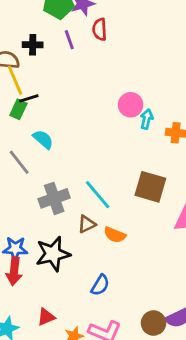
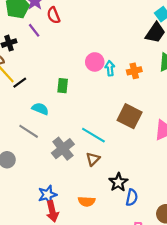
green rectangle: (18, 109) -> (63, 86), moved
brown square: (150, 187) -> (130, 116), turned 30
orange semicircle: (115, 235) -> (87, 201), moved
black star: (53, 254) -> (118, 182), moved, size x0.7
blue semicircle: (100, 285) -> (132, 197), moved

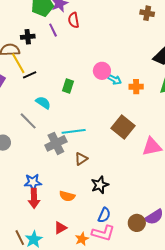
cyan arrow: (110, 68) -> (114, 79), turned 112
cyan line: (93, 135) -> (74, 131), moved, turned -50
blue semicircle: (132, 197) -> (104, 215), moved

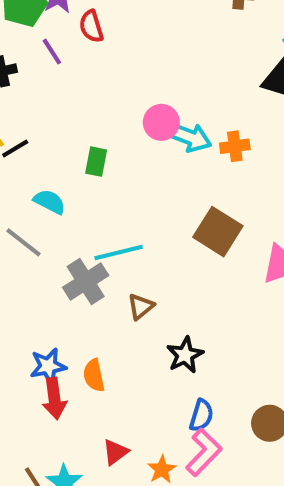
cyan arrow: (114, 79) -> (189, 137), size x1.5
orange semicircle: (67, 196) -> (94, 375), moved, turned 70
pink L-shape: (103, 233) -> (204, 452), turned -55

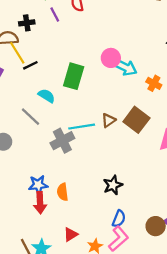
orange cross: (235, 146) -> (154, 83), moved, turned 32
green rectangle: (96, 162) -> (74, 76), size x1.6
brown triangle: (141, 307) -> (109, 120), moved

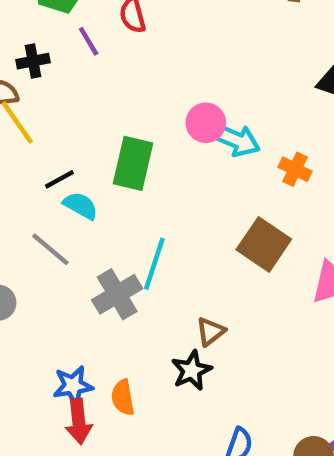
black line: (30, 65) -> (59, 179), moved
brown triangle: (109, 120) -> (211, 332), moved
cyan line: (82, 127) -> (154, 264), turned -60
black star: (113, 185) -> (192, 370), moved

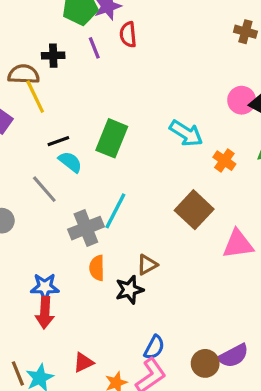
pink circle: (206, 123) -> (242, 100), moved
orange semicircle: (123, 397) -> (97, 268), moved

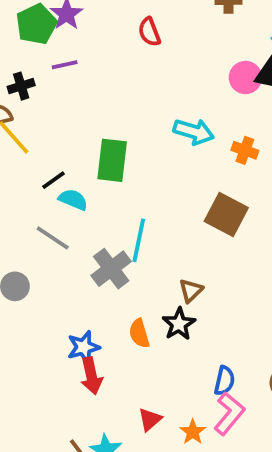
red semicircle: (128, 35) -> (149, 32), moved
purple line: (94, 48) -> (65, 65), turned -65
orange semicircle: (97, 268) -> (139, 333), moved

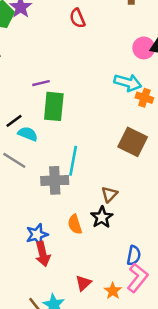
purple line: (65, 65) -> (41, 83), moved
cyan arrow: (194, 132) -> (128, 83), moved
gray cross: (111, 269) -> (55, 180), turned 36

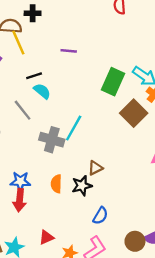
green rectangle: (54, 106) -> (113, 82), moved
brown square: (133, 142) -> (134, 113), moved
blue semicircle: (134, 255) -> (100, 216), moved

